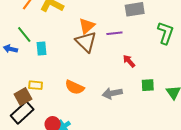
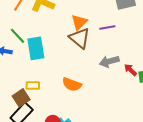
cyan rectangle: (42, 48) -> (36, 48), size x1.6
red arrow: (129, 61) -> (130, 70), moved
gray arrow: (112, 93) -> (109, 61), moved

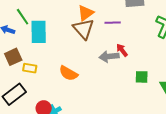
red arrow: (130, 70) -> (122, 50), moved
brown square: (21, 98) -> (13, 57), moved

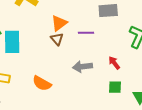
brown triangle: (83, 29) -> (57, 39), size x0.6
red arrow: (122, 50) -> (114, 63), moved

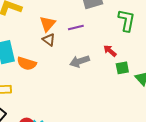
orange semicircle: (42, 83) -> (27, 64), moved
green square: (115, 87) -> (122, 68), moved

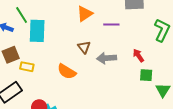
brown triangle: (49, 40) -> (84, 47), moved
orange semicircle: (27, 64) -> (67, 72), moved

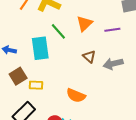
green line: (22, 15) -> (58, 31), moved
orange semicircle: (67, 72) -> (76, 95), moved

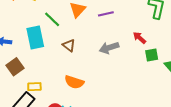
brown triangle: (89, 57) -> (69, 45), moved
yellow rectangle: (36, 85) -> (34, 87), moved

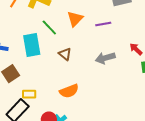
orange semicircle: (74, 82) -> (69, 91), turned -42

